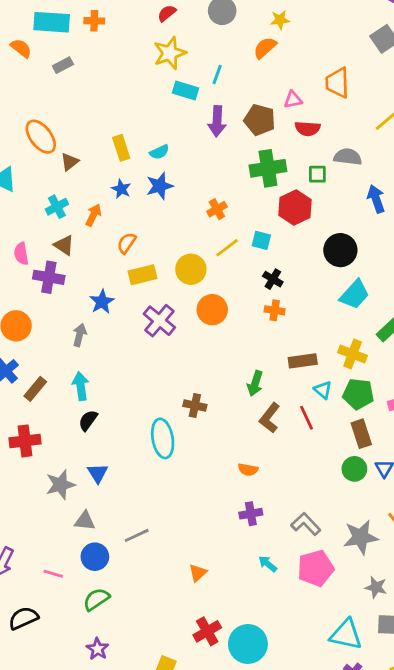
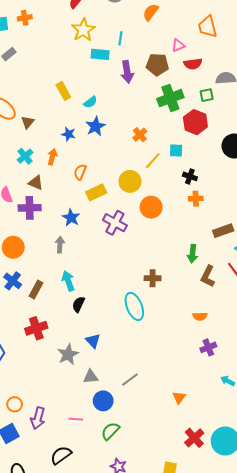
yellow rectangle: (121, 148) -> (63, 91), moved

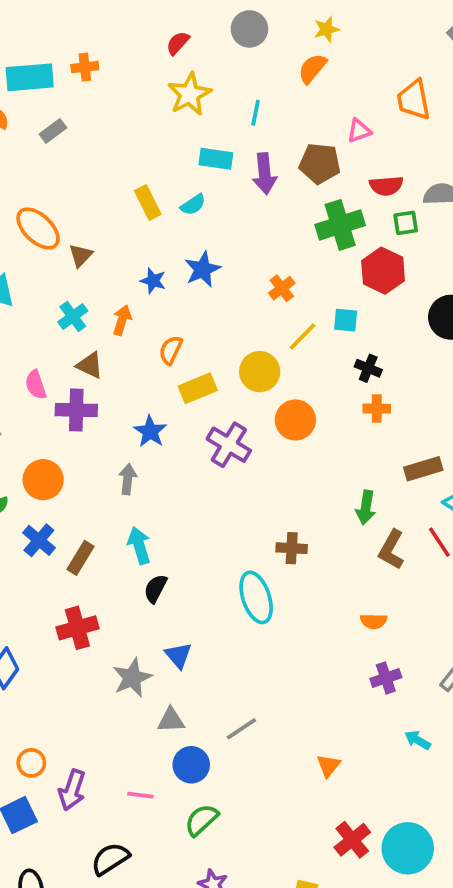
cyan rectangle: (100, 54) -> (216, 159), moved
red semicircle: (193, 64) -> (386, 186), moved
cyan semicircle: (90, 102) -> (193, 205), moved

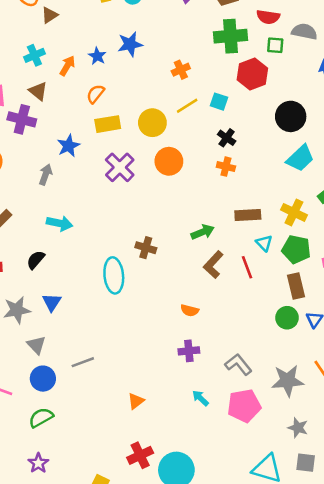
blue star: (153, 281) -> (97, 56), moved
green arrow: (366, 508) -> (203, 232), turned -135
cyan arrow: (139, 545) -> (60, 223), moved, turned 105
black semicircle: (156, 589) -> (36, 260), moved
gray triangle: (171, 720) -> (36, 345), turned 36

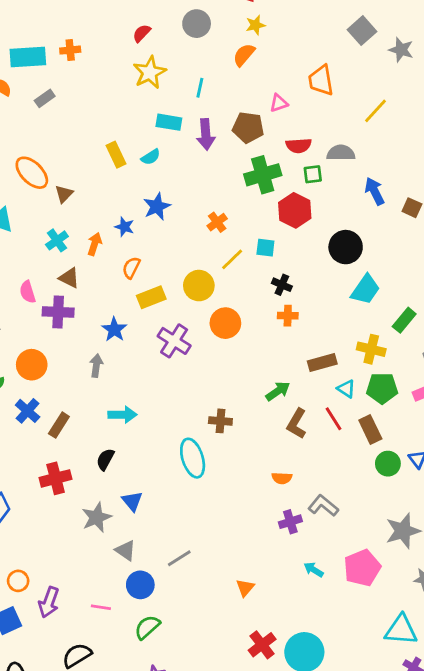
brown rectangle: (296, 286) -> (370, 429), moved
gray L-shape: (238, 364) -> (323, 506), moved

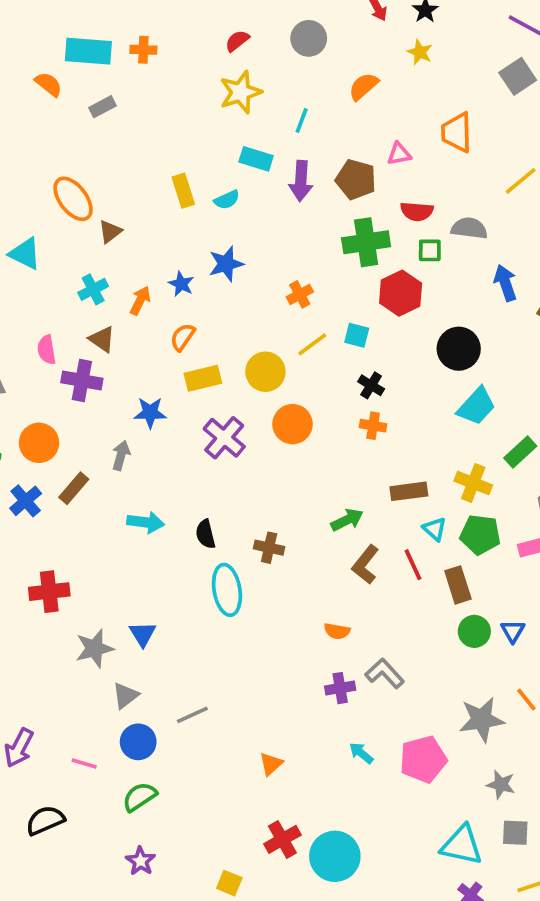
yellow star: (255, 25) -> (420, 52), moved, turned 30
blue star: (114, 329) -> (150, 413), turned 30
brown rectangle: (59, 425) -> (74, 488), moved
black semicircle: (105, 459) -> (206, 534), moved, turned -50
gray triangle: (126, 550) -> (125, 696), turned 40

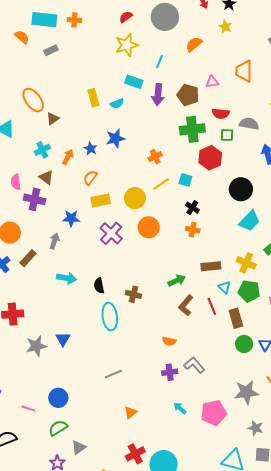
gray circle: (309, 38) -> (165, 17), size x1.4
gray triangle: (125, 696) -> (79, 448), moved
gray line: (192, 715) -> (113, 374), moved

